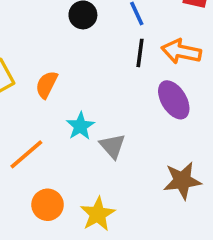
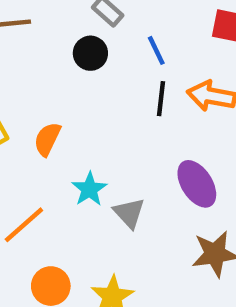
purple ellipse: (174, 100) -> (197, 184), moved

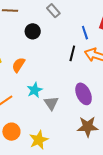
blue line: (156, 50) -> (85, 33), moved
black circle: (90, 53) -> (33, 31), moved

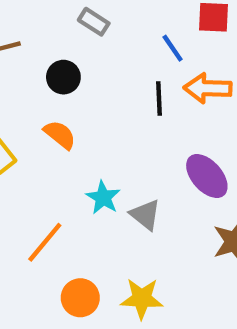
orange semicircle: (19, 65) -> (60, 135), moved, turned 112
yellow star: (39, 140) -> (142, 299), turned -30

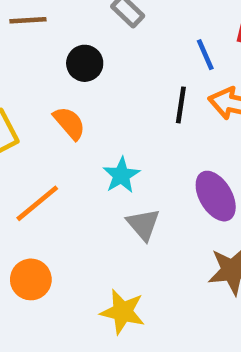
cyan star: (103, 198) -> (121, 175), moved
orange line: (45, 242) -> (37, 203), moved
orange circle: (80, 298) -> (31, 279), moved

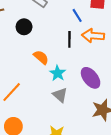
orange semicircle: (69, 123) -> (41, 57), moved
cyan star: (121, 175) -> (58, 73), moved

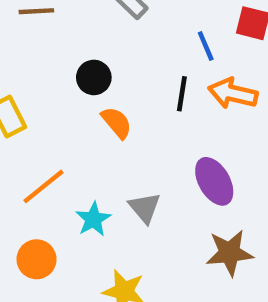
black circle: (24, 27) -> (94, 77), moved
cyan star: (58, 73) -> (93, 219), moved

